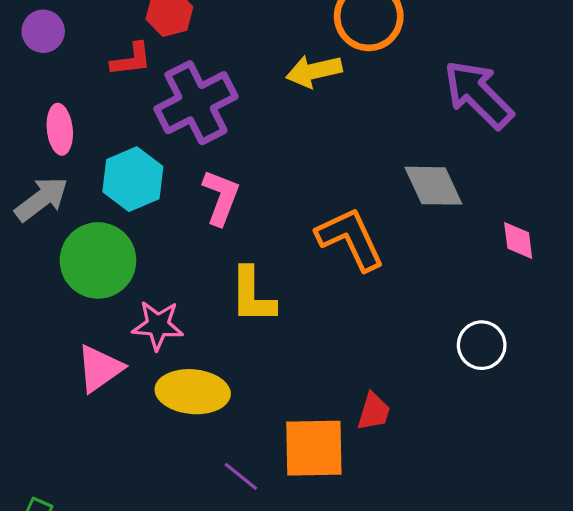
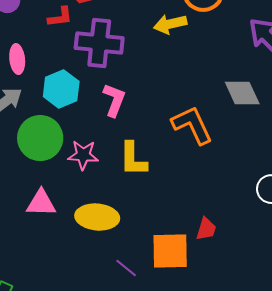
purple cross: (196, 103) -> (99, 43), turned 33
pink star: (158, 325) -> (83, 155), moved
pink triangle: (100, 368) -> (41, 203), turned 36

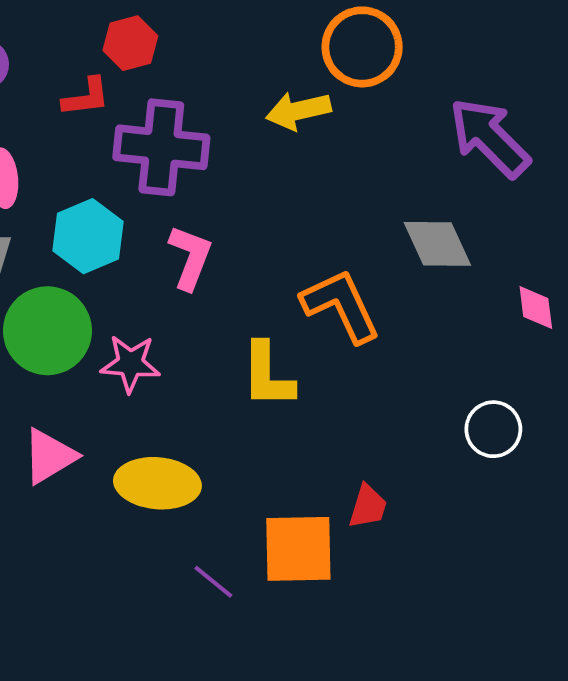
yellow L-shape: (133, 159) -> (267, 375), moved
pink triangle: (41, 203) -> (49, 456), turned -32

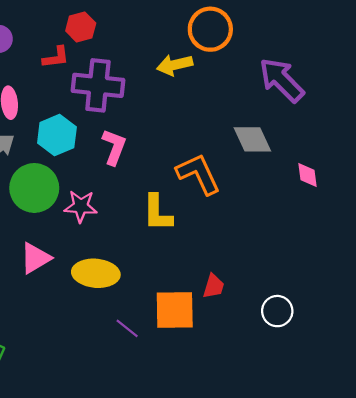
white circle: (493, 429) -> (277, 311), moved

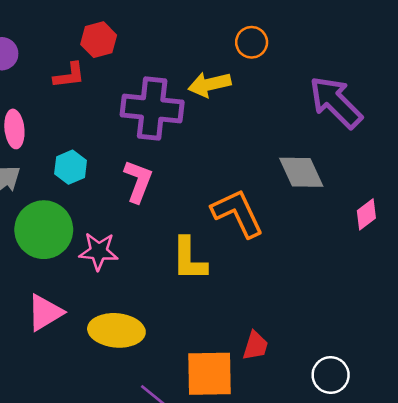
orange circle: (210, 29) -> (252, 42), size x0.6
purple cross: (98, 85) -> (152, 109), moved
cyan hexagon: (57, 135) -> (71, 167), size x0.7
pink diamond: (307, 175) -> (366, 214), turned 60

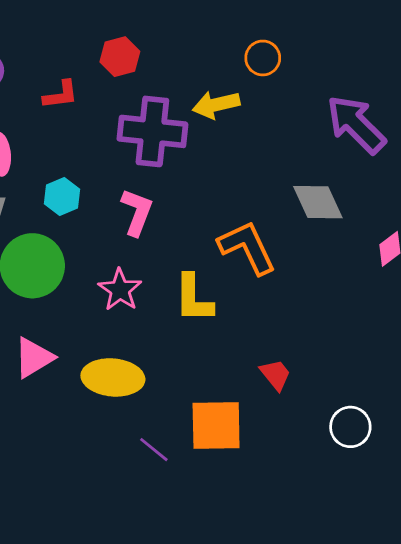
red hexagon: (99, 40) -> (120, 57), moved
pink star: (99, 251) -> (120, 290), moved, turned 30
red trapezoid: (255, 346) -> (275, 375), moved, turned -56

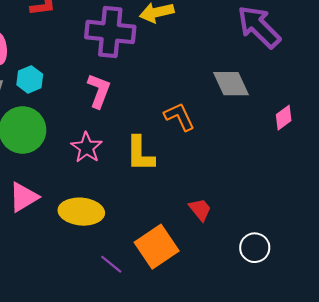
cyan hexagon: (62, 197) -> (30, 79), moved
orange L-shape: (247, 247) -> (179, 117), size x0.7
orange square: (216, 426) -> (157, 247), turned -33

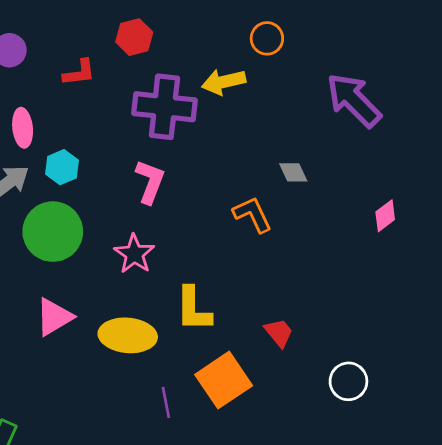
gray diamond: (231, 84) -> (293, 172), moved, size x0.6
yellow L-shape: (140, 154) -> (193, 309), moved
purple line: (111, 264) -> (166, 402), turned 40

